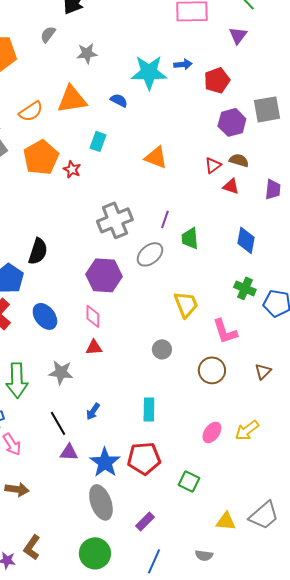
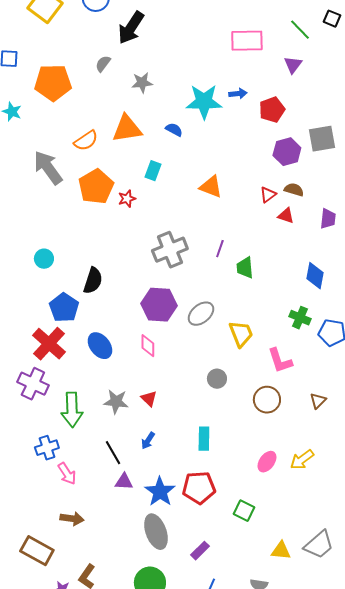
red star: (72, 169) -> (127, 199), turned 30
blue diamond: (246, 240) -> (315, 276), moved
gray ellipse: (150, 254) -> (201, 314), moved
red triangle: (94, 347) -> (149, 399), moved, turned 48

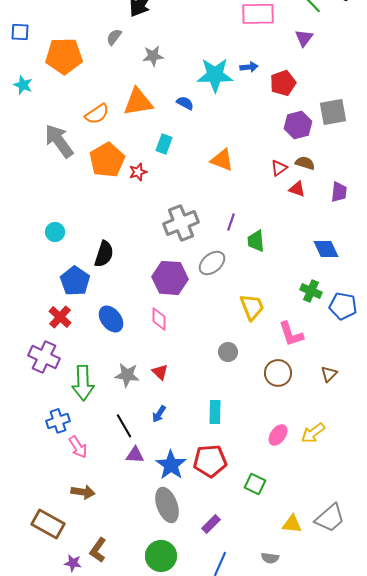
blue diamond: (315, 276) -> (326, 249), turned -36
gray ellipse: (201, 314) -> (212, 263), moved
red cross: (49, 344) -> (60, 317), size x0.7

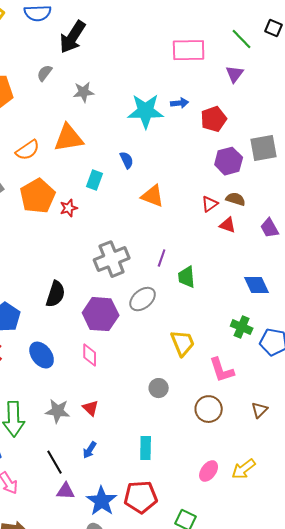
blue semicircle: (185, 103) -> (127, 160), moved, turned 36
purple trapezoid: (339, 192) -> (270, 228), turned 145
black semicircle: (104, 254) -> (56, 294), moved

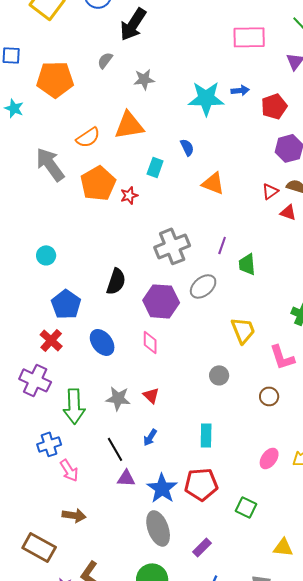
brown circle: (209, 409) -> (269, 396), size x0.7

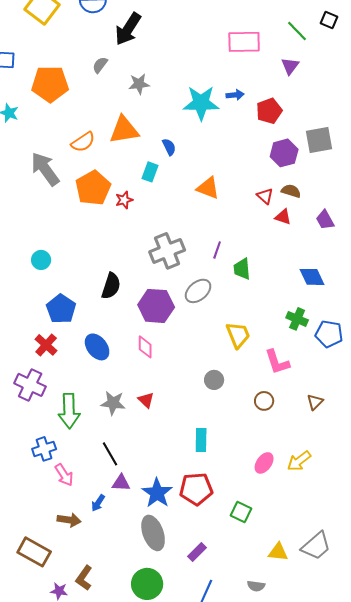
blue semicircle: (187, 147) -> (169, 147), moved
red triangle: (270, 191) -> (265, 196), turned -42
blue arrow: (150, 437) -> (98, 503), moved

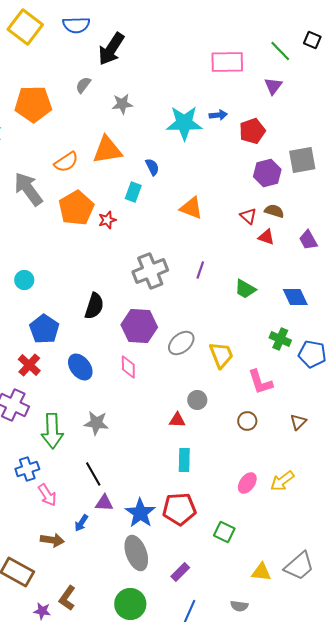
green trapezoid: (242, 269) -> (245, 289), moved, turned -55
gray ellipse: (198, 291) -> (181, 343), moved
red triangle: (146, 400) -> (177, 420), moved, turned -42

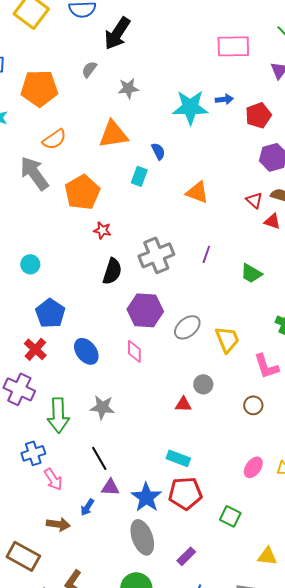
orange semicircle: (66, 162) -> (54, 139), moved
red star: (107, 220) -> (102, 230), moved, turned 30
black semicircle: (94, 306) -> (112, 271), moved
cyan rectangle: (184, 460) -> (178, 458), moved, turned -70

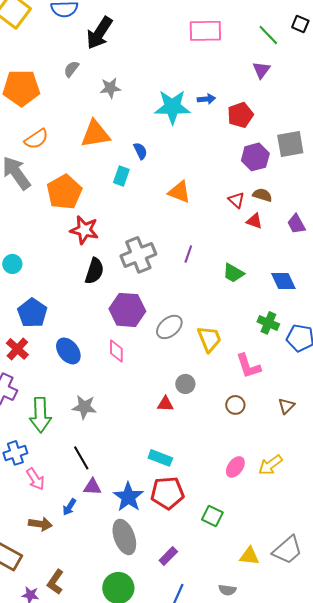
pink rectangle: (233, 46) -> (205, 31), moved
red star: (102, 230) -> (84, 230), size x1.6

